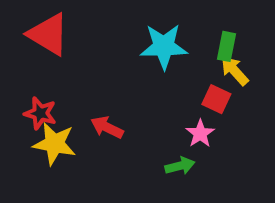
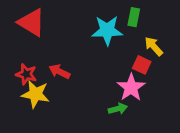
green rectangle: (227, 46) -> (134, 17), moved
red arrow: (107, 127) -> (59, 72), moved
pink star: (200, 134) -> (131, 87), size x1.5

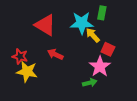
red triangle: (32, 22) -> (45, 25), moved
yellow arrow: (154, 46) -> (93, 35), moved
red arrow: (59, 72) -> (55, 54), moved

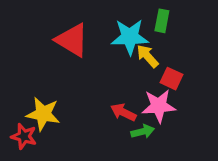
red arrow: (55, 54) -> (123, 112), moved
red star: (20, 56) -> (24, 136), moved
pink star: (100, 66) -> (159, 106), turned 30

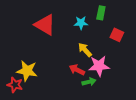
cyan star: (130, 37) -> (81, 23), size x0.6
yellow arrow: (147, 56) -> (85, 50), moved
red square: (172, 79) -> (117, 35), moved

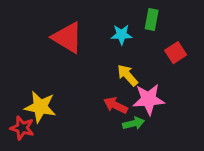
red square: (117, 35) -> (176, 53), turned 32

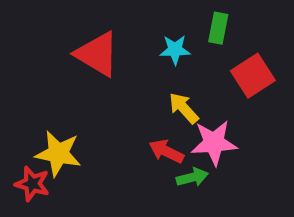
red square: (176, 53) -> (253, 76), size x1.4

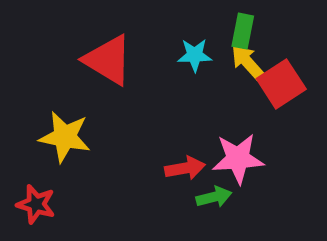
yellow arrow: (184, 108) -> (248, 62), moved
red arrow: (166, 151) -> (185, 168), turned 144
yellow star: (58, 153) -> (65, 137), moved

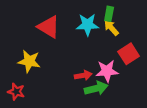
cyan star: (195, 55) -> (87, 25), size x1.5
red square: (281, 84) -> (129, 54), moved
green arrow: (214, 197) -> (96, 88), size x1.5

